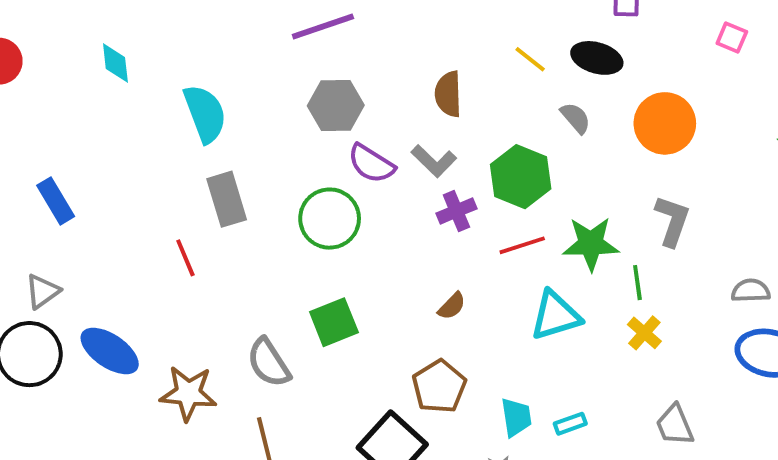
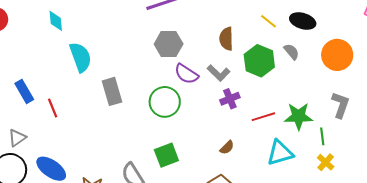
cyan semicircle: (205, 114) -> (80, 57), moved
green hexagon: (521, 177) -> (259, 61), moved
red line: (185, 258) -> (53, 108), moved

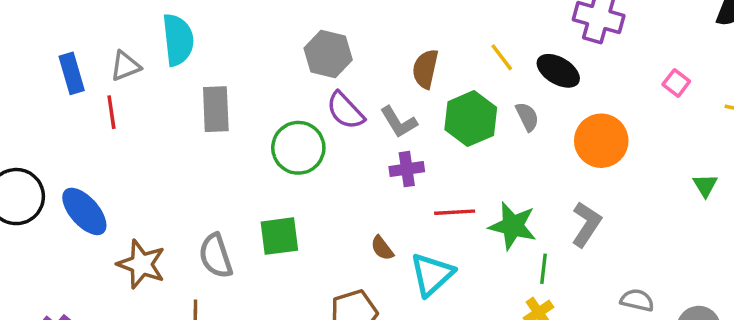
gray triangle: (17, 138) -> (125, 66), moved
brown semicircle: (227, 147) -> (382, 248), turned 84
cyan triangle: (280, 153) -> (432, 274), moved, turned -40

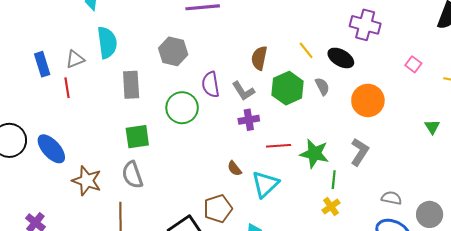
gray hexagon: (328, 54) -> (173, 51), moved
purple semicircle: (345, 111) -> (211, 84), turned 35
green square: (279, 236) -> (137, 137), moved

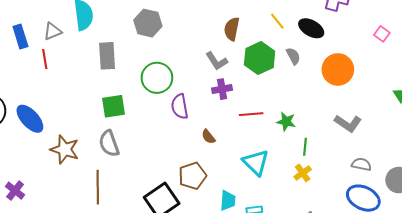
purple semicircle: (211, 84) -> (180, 106), moved
gray L-shape: (360, 152) -> (348, 123), moved, turned 92
green star: (314, 154) -> (286, 122), size x0.7
cyan triangle: (265, 184) -> (256, 162), moved, turned -32

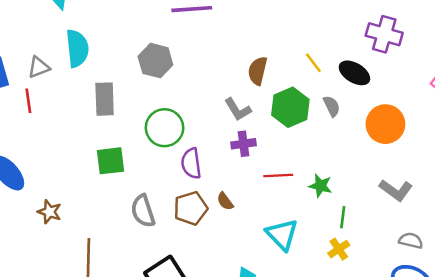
gray semicircle: (109, 143) -> (143, 211), moved
brown star: (65, 149) -> (49, 212), size x0.7
brown pentagon: (192, 176) -> (191, 208), moved

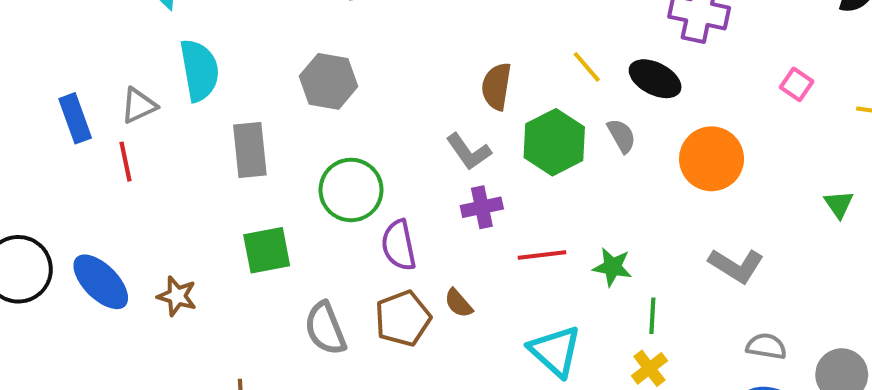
brown star: (49, 212) -> (177, 296), moved

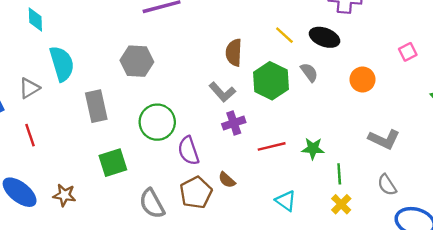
pink square: (797, 84) -> (408, 52), moved, turned 36
orange circle: (712, 159) -> (363, 79), size x0.7
red line: (125, 162) -> (30, 135), moved
gray semicircle: (766, 346) -> (387, 185), moved, turned -125
cyan triangle: (555, 351) -> (286, 201), size x0.7

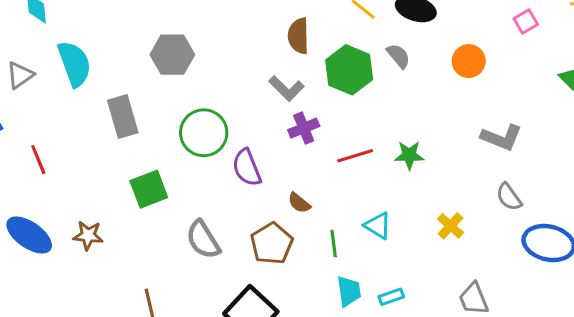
gray triangle: (29, 88) -> (20, 75), moved
green line: (339, 174) -> (334, 244), moved
brown pentagon: (196, 193) -> (272, 244), moved

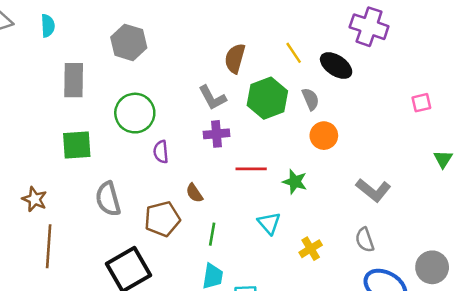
orange circle: (469, 61) -> (324, 136), moved
cyan semicircle: (74, 64) -> (48, 26), size x0.6
purple semicircle: (247, 168) -> (161, 152), size x0.7
cyan triangle: (378, 226) -> (269, 223), moved
brown star: (88, 235) -> (34, 199), moved

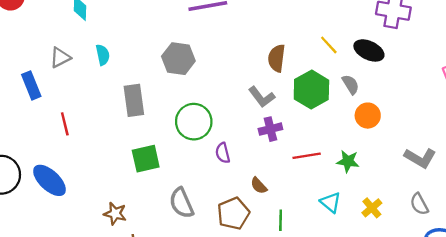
yellow cross: (311, 249) -> (372, 208), moved

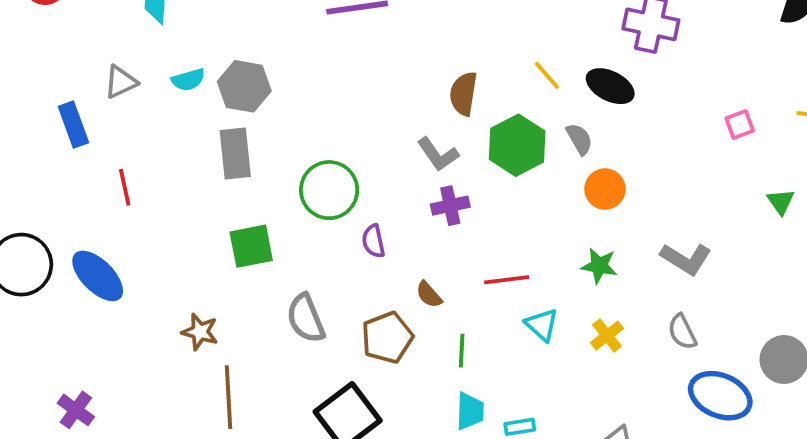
cyan semicircle: (103, 55) -> (188, 80), turned 84
gray hexagon: (178, 59) -> (244, 86), moved
red line: (307, 156) -> (507, 280), moved
green star: (348, 161) -> (599, 266), moved

